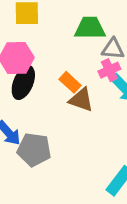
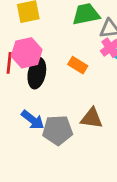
brown triangle: (81, 100) -> (92, 118), moved

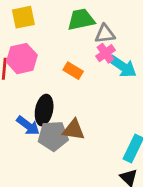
black ellipse: (37, 73) -> (44, 110), moved
brown triangle: (92, 118) -> (74, 130), moved

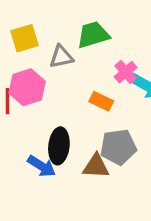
gray triangle: (105, 34) -> (61, 57), moved
orange rectangle: (73, 71) -> (101, 101), moved
gray pentagon: (53, 136) -> (118, 147), moved

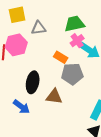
green trapezoid: (93, 35) -> (74, 24), moved
gray pentagon: (118, 147) -> (72, 74), moved
blue arrow: (42, 166) -> (21, 107), moved

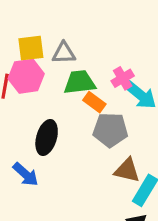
yellow square: (17, 15) -> (31, 48), moved
green trapezoid: (74, 24) -> (80, 82), moved
brown triangle: (54, 97) -> (127, 170), moved

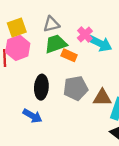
gray triangle: (64, 53) -> (51, 24), moved
gray pentagon: (110, 130) -> (76, 88), moved

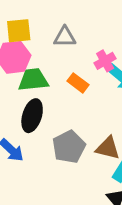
green trapezoid: (56, 44) -> (33, 80), moved
gray pentagon: (76, 88) -> (69, 147), moved, turned -30

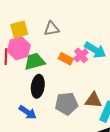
pink cross: (105, 61) -> (81, 55), moved
gray pentagon: (69, 147) -> (66, 104), turned 30

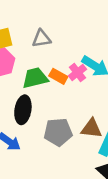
green trapezoid: (35, 62) -> (35, 78), moved

